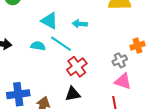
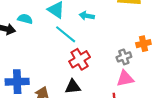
cyan semicircle: (38, 46) -> (25, 19), moved
pink triangle: (123, 81) -> (125, 79), turned -36

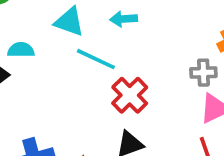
gray cross: (124, 57) -> (203, 73), turned 32

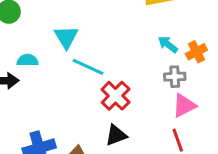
cyan arrow: (124, 19) -> (168, 44), moved, turned 42
cyan triangle: (69, 22) -> (66, 37), turned 40

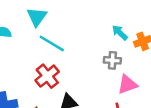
gray cross: (175, 77) -> (112, 60), moved
red cross: (116, 96) -> (47, 76), moved

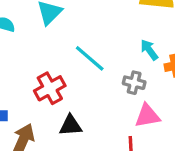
cyan line: (52, 43) -> (90, 58), moved

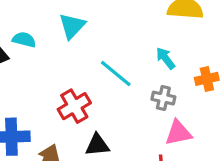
cyan arrow: (149, 50) -> (166, 58), moved

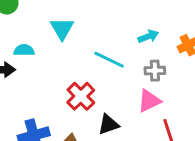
cyan arrow: (166, 58) -> (148, 36), turned 120
pink triangle: (178, 133) -> (149, 101), moved

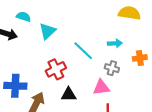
cyan triangle: (62, 28) -> (47, 31), moved
cyan semicircle: (24, 50) -> (24, 17), moved

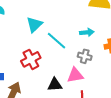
cyan triangle: (47, 31) -> (34, 25), moved
black triangle: (69, 95) -> (55, 85), moved

